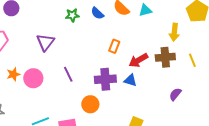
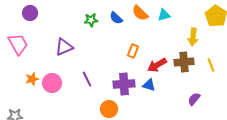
purple triangle: (45, 42) -> (64, 47), turned 30

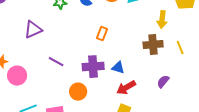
red arrow: (157, 65) -> (126, 88), moved
purple line: (87, 79) -> (56, 62), turned -35
pink circle: (52, 83) -> (17, 76), moved

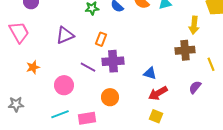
orange rectangle: (102, 34) -> (101, 39), moved
yellow line: (180, 48) -> (211, 64), moved
purple cross: (93, 67) -> (113, 61), moved
pink circle: (17, 76) -> (64, 85), moved

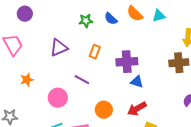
purple cross: (113, 61) -> (127, 62), moved
blue triangle: (150, 73) -> (137, 82), moved
red arrow: (158, 93) -> (137, 109), moved

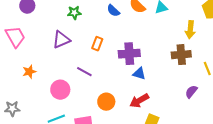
green star: (86, 21) -> (74, 13), moved

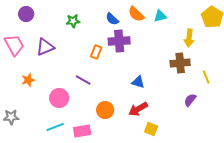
purple triangle: (61, 40) -> (45, 47), moved
purple cross: (129, 54) -> (119, 41), moved

